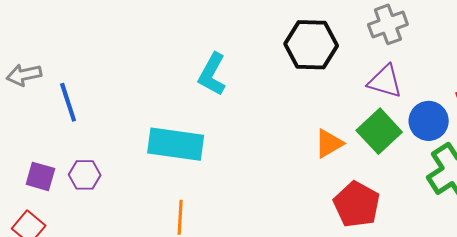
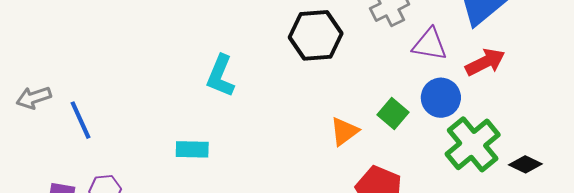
purple triangle: (385, 81) -> (430, 44), moved
green square: (379, 131) -> (393, 114), size x0.7
cyan rectangle: (176, 144) -> (192, 149), size x0.6

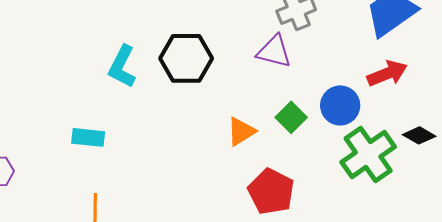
black hexagon: (316, 35) -> (186, 58), moved
purple triangle: (430, 44) -> (274, 51), moved
black diamond: (525, 164) -> (419, 135), moved

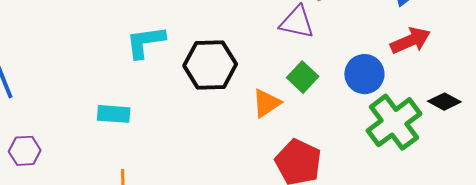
black hexagon: (186, 58) -> (210, 65), moved
cyan L-shape: (122, 66) -> (145, 42), turned 57
green square: (291, 117) -> (303, 77), moved

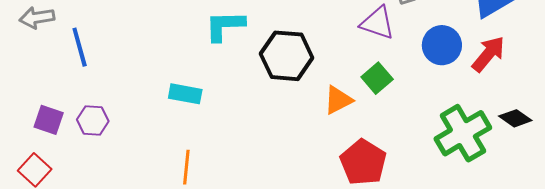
red arrow: (410, 41) -> (488, 54), turned -33
blue circle: (364, 74) -> (442, 45), moved

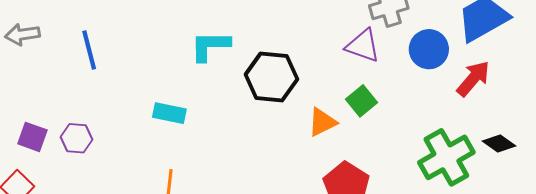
blue circle: (442, 45) -> (429, 49), moved
blue line: (80, 47) -> (89, 50), moved

